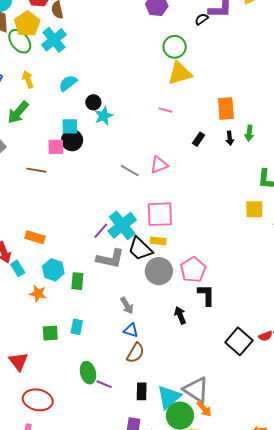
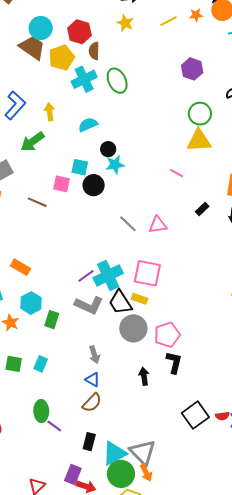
green ellipse: (20, 41) -> (117, 81), moved
black circle: (72, 140) -> (94, 185), moved

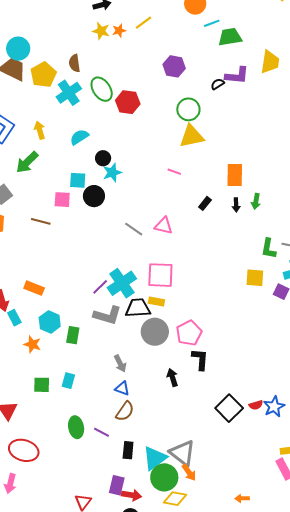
orange star: (196, 15) -> (119, 31), moved
red hexagon: (79, 32) -> (128, 102), moved
pink triangle: (158, 225) -> (164, 226), turned 30
black trapezoid: (120, 302) -> (138, 308), turned 128
purple line: (54, 426) -> (102, 432), moved

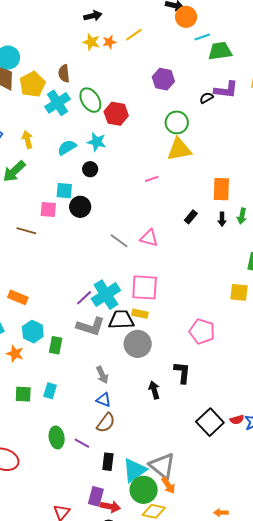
pink line: (174, 172) -> (152, 179), moved, turned -40
cyan star: (112, 173) -> (97, 142), moved, turned 30
pink pentagon: (189, 333) -> (202, 331), moved, turned -30

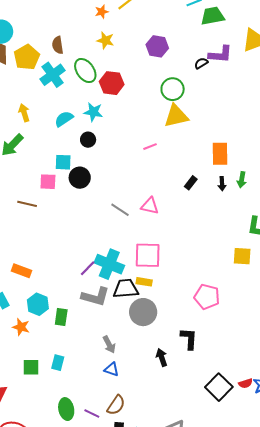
yellow star: (91, 42) -> (105, 40), moved
cyan cross: (106, 295) -> (109, 264), turned -32
brown semicircle: (106, 423) -> (116, 405), moved

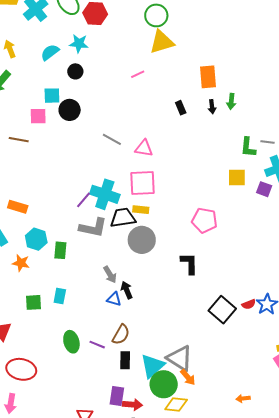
black rectangle: (191, 183) -> (181, 108), turned -56
pink triangle: (150, 206) -> (144, 148), moved
black arrow: (162, 357) -> (127, 290), moved

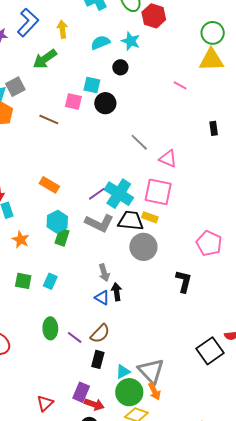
pink line: (138, 74) -> (180, 85), turned 40
orange rectangle: (18, 207) -> (49, 185), moved
cyan hexagon: (36, 239) -> (57, 222), moved
black square: (222, 310) -> (210, 351), moved
cyan triangle: (152, 366) -> (123, 372), size x0.6

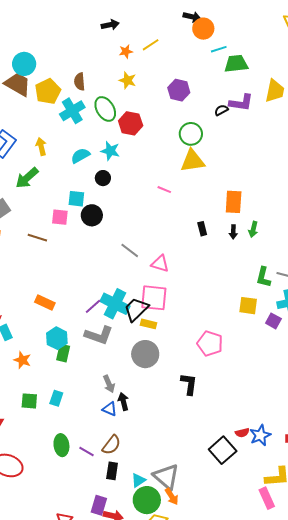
black trapezoid: (131, 221) -> (136, 309), moved, turned -44

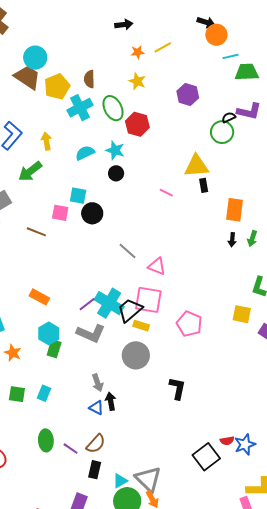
green circle: (191, 134) -> (222, 132), moved
black circle: (103, 178) -> (116, 173), moved
black rectangle: (202, 229) -> (204, 185), moved
pink pentagon: (210, 343) -> (189, 324), moved

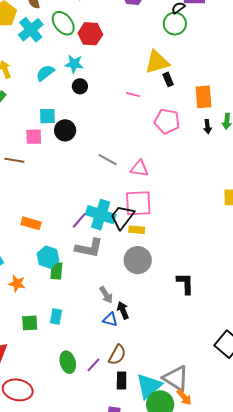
pink pentagon: (189, 324) -> (167, 121), moved
purple line: (71, 449) -> (94, 365), turned -70
cyan triangle: (120, 481) -> (149, 386), size x1.8

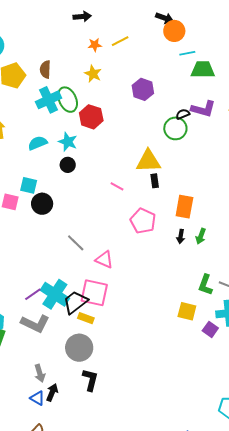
cyan cross: (31, 30) -> (49, 100), moved
black L-shape: (185, 283) -> (90, 380), moved
black arrow: (123, 310) -> (52, 392), turned 30

